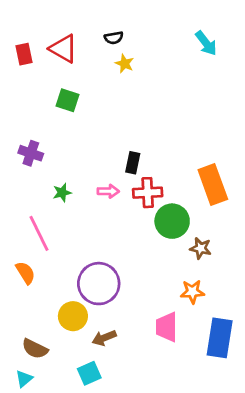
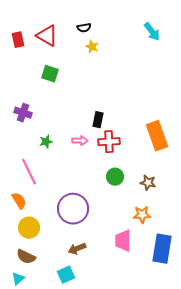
green circle: (172, 221) -> (115, 177), moved, size x0.7
yellow circle: (73, 316) -> (29, 228), moved

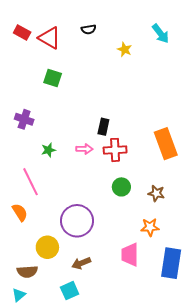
red rectangle: (18, 40) -> (22, 33), moved, turned -49
yellow star: (92, 47) -> (125, 49), moved
yellow circle: (29, 228) -> (47, 247), moved
brown semicircle: (26, 257) -> (27, 272), turned -30

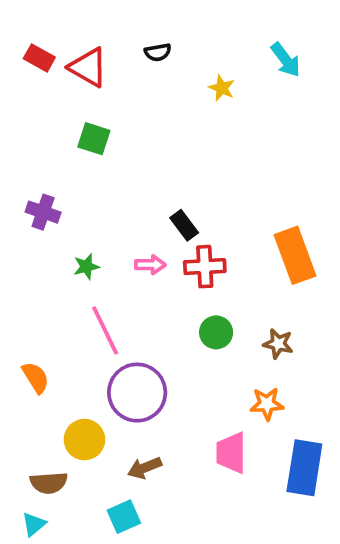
black rectangle: (103, 127) -> (184, 225), turned -49
pink line: (30, 182) -> (105, 331), moved

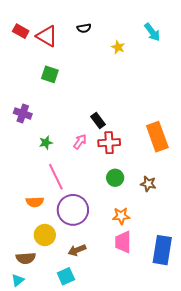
pink arrow: (150, 265) -> (80, 142), turned -56
orange semicircle: (36, 378) -> (35, 202), moved, turned 120
orange star: (267, 404) -> (121, 216), moved

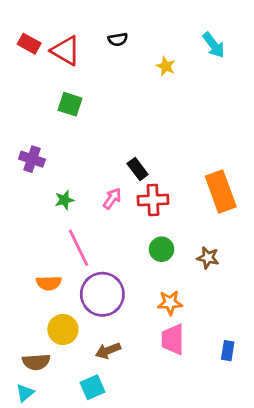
blue rectangle: (162, 250) -> (228, 351), size x0.5

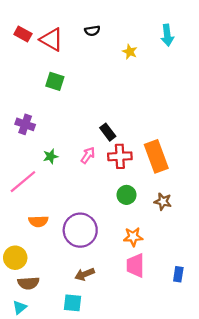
cyan arrow: (214, 45) -> (167, 35), turned 30
orange rectangle: (221, 191) -> (156, 156), moved
pink line: (78, 248) -> (23, 182), moved, turned 76
yellow circle: (63, 329) -> (15, 258), moved
cyan square: (93, 387) -> (73, 303), turned 30

